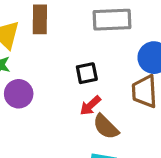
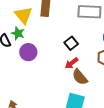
black square: (87, 73) -> (71, 43), turned -32

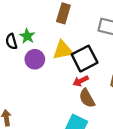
yellow triangle: (24, 15) -> (63, 50), moved, turned 48
black square: (71, 43) -> (85, 59), size x1.6

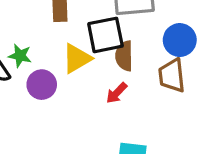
black square: (85, 59) -> (105, 35), moved, turned 35
brown semicircle: (87, 98) -> (124, 56), moved, turned 48

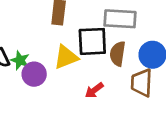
green star: (20, 56) -> (20, 60), moved
brown semicircle: (124, 56) -> (118, 54), moved

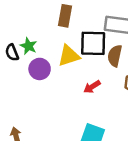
green star: (20, 60) -> (28, 46), moved

